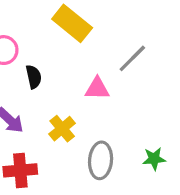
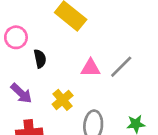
gray line: (132, 58) -> (121, 67), moved

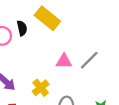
black semicircle: (40, 59) -> (22, 28), moved

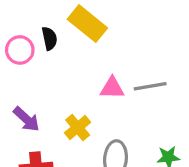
gray line: (89, 60) -> (150, 86), turned 35

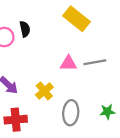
yellow rectangle: (87, 24) -> (76, 19), moved

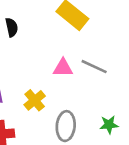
gray line: (95, 62) -> (94, 67), turned 35

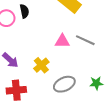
gray ellipse: (66, 126) -> (64, 84), turned 60

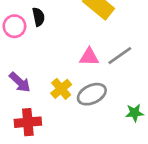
gray line: (85, 40) -> (120, 56), turned -60
gray ellipse: (64, 84) -> (92, 94), moved

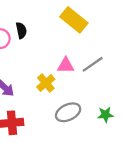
yellow cross: (61, 89) -> (46, 83), moved
gray ellipse: (92, 94) -> (68, 112), moved

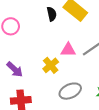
black semicircle: (21, 30) -> (52, 14), moved

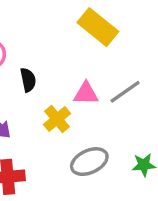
black semicircle: (52, 14) -> (28, 80), moved

